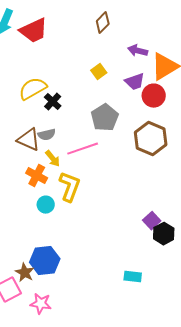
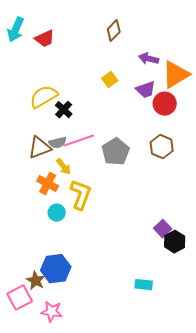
red trapezoid: (34, 31) -> (45, 39), size x0.7
gray pentagon: (105, 118) -> (116, 152), moved
brown hexagon: (151, 139) -> (162, 147), size x0.7
brown triangle: (29, 140) -> (40, 148), turned -45
pink line: (83, 149) -> (79, 141), moved

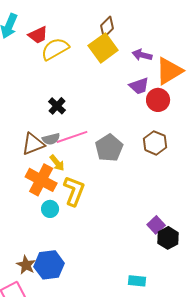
yellow square: (110, 80) -> (103, 48), moved, size x1.8
yellow semicircle: (44, 97) -> (55, 49), moved
orange cross: (48, 184) -> (41, 180), size x1.4
brown star: (36, 281) -> (26, 265), moved

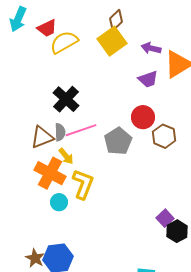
red circle: (158, 100) -> (143, 117), moved
black cross: (57, 106) -> (66, 99), size x1.5
gray semicircle: (51, 139) -> (60, 132), turned -78

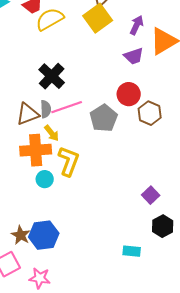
purple arrow: (151, 48) -> (137, 25), turned 102
orange cross: (50, 173) -> (36, 150), turned -32
black hexagon: (177, 231) -> (163, 226), moved

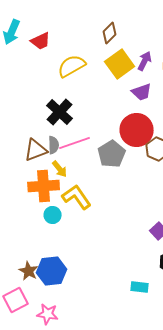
yellow square: (98, 18) -> (120, 64), moved
yellow semicircle: (50, 19) -> (72, 66), moved
red circle: (129, 94) -> (137, 130), size x1.4
yellow L-shape: (69, 161) -> (77, 197), turned -56

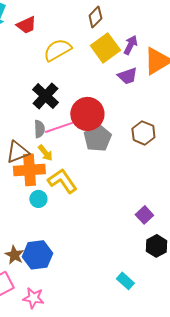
red circle: (137, 130) -> (87, 114), moved
brown triangle: (36, 150) -> (17, 152), moved
cyan rectangle: (140, 287) -> (125, 281), moved, turned 36

